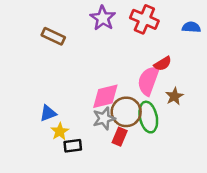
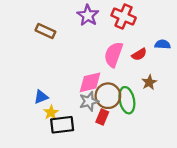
blue semicircle: (191, 27) -> (163, 44), moved
pink semicircle: (148, 81) -> (113, 54), moved
black rectangle: (73, 146) -> (62, 125), size x1.5

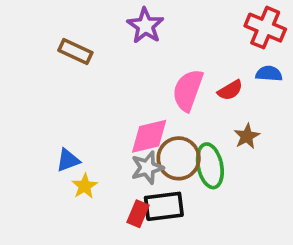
red cross: (124, 16) -> (265, 28), moved
red rectangle: (102, 117) -> (138, 214), moved
black rectangle: (62, 125) -> (164, 206), moved

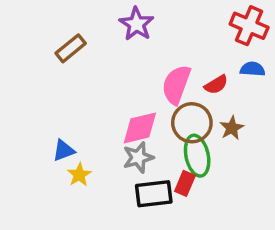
brown rectangle: (75, 51) -> (71, 48), turned -64
brown circle: (179, 158) -> (192, 123), moved
red rectangle: (138, 214) -> (185, 183), moved

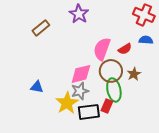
blue triangle: (64, 150) -> (37, 87), turned 32
yellow star: (79, 175) -> (67, 103), moved, size x1.6

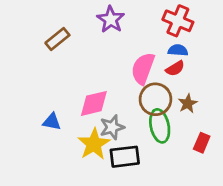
red cross: (144, 15) -> (178, 21), moved
blue semicircle: (146, 40) -> (178, 50), moved
pink diamond: (81, 74) -> (94, 103), moved
red rectangle: (107, 106) -> (202, 143), moved

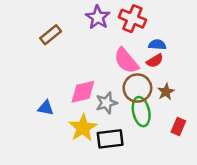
red cross: (178, 21) -> (132, 19), moved
pink semicircle: (143, 68) -> (126, 61), turned -60
gray star: (112, 127) -> (106, 103), moved

